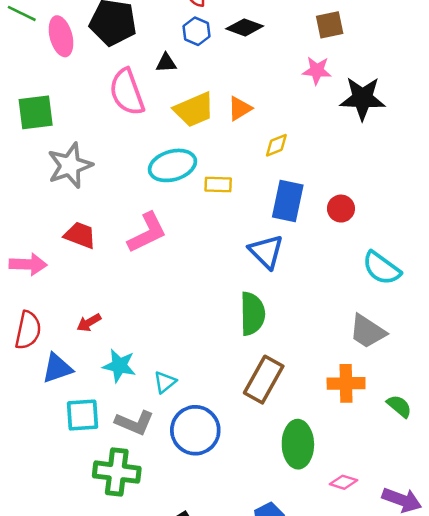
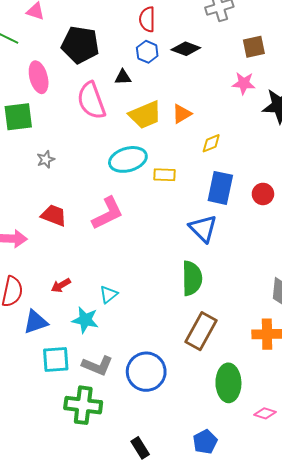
pink ellipse: (61, 36) -> (39, 77), moved
gray star: (70, 165) -> (46, 159), size x0.5
cyan triangle: (165, 382) -> (109, 295), moved

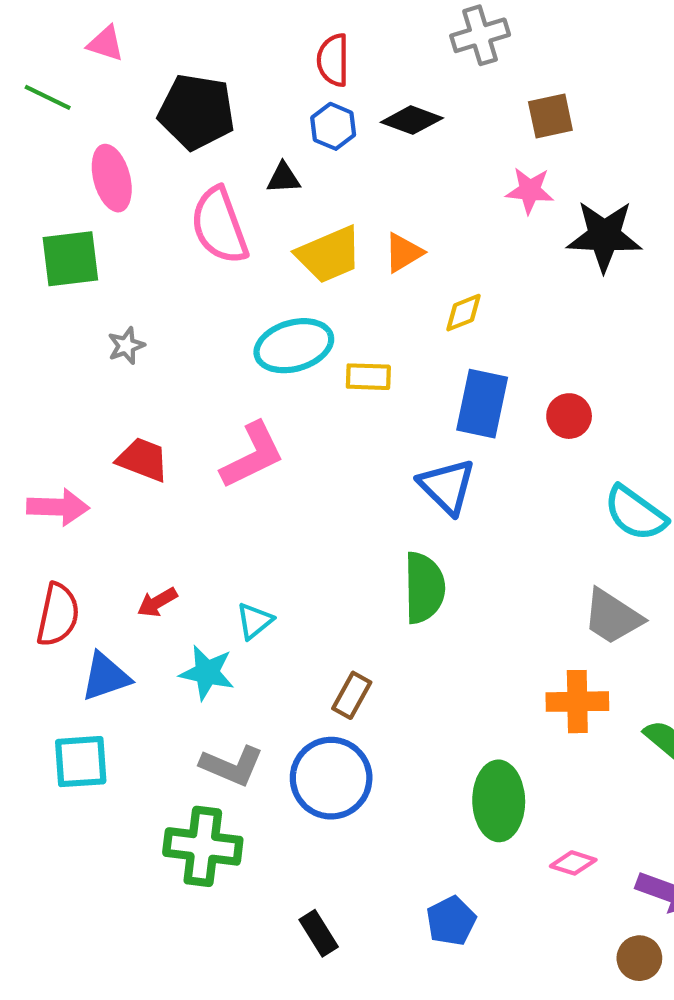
brown rectangle: (201, 331) -> (352, 695), moved, size x0.6
cyan square: (56, 359) -> (81, 762), moved

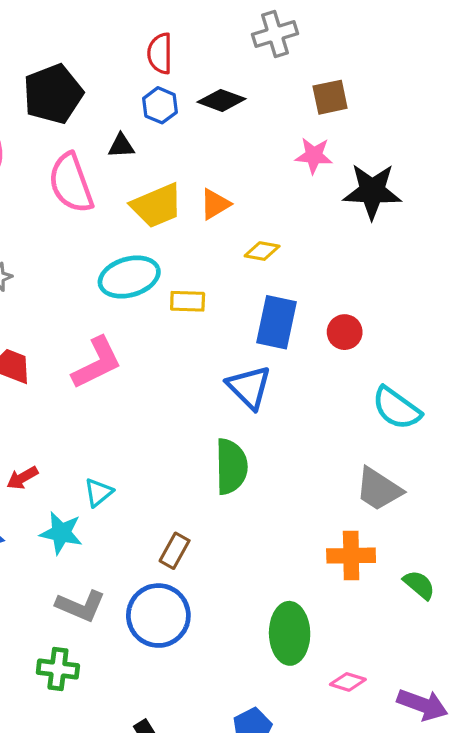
black pentagon: (197, 112) -> (53, 94), turned -30
yellow diamond: (464, 313) -> (262, 251), turned 32
green cross: (203, 846) -> (58, 669), size x0.7

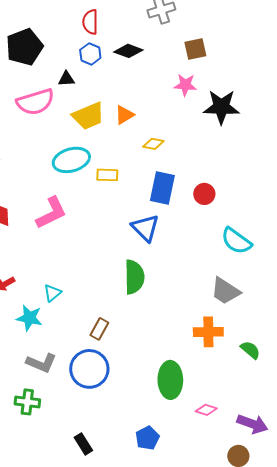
pink semicircle: (71, 183) -> (35, 102), turned -87

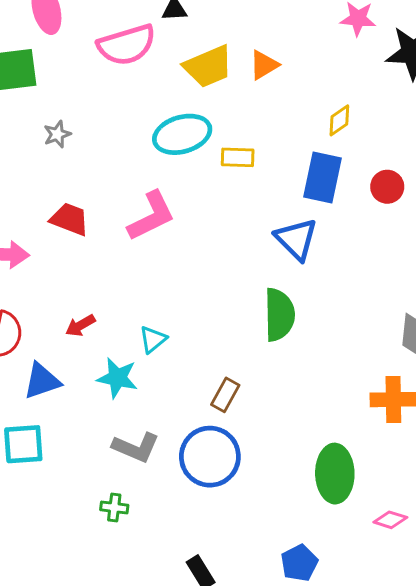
yellow diamond: (153, 144) -> (339, 120), moved, turned -45
green cross: (27, 402) -> (114, 507), size x0.7

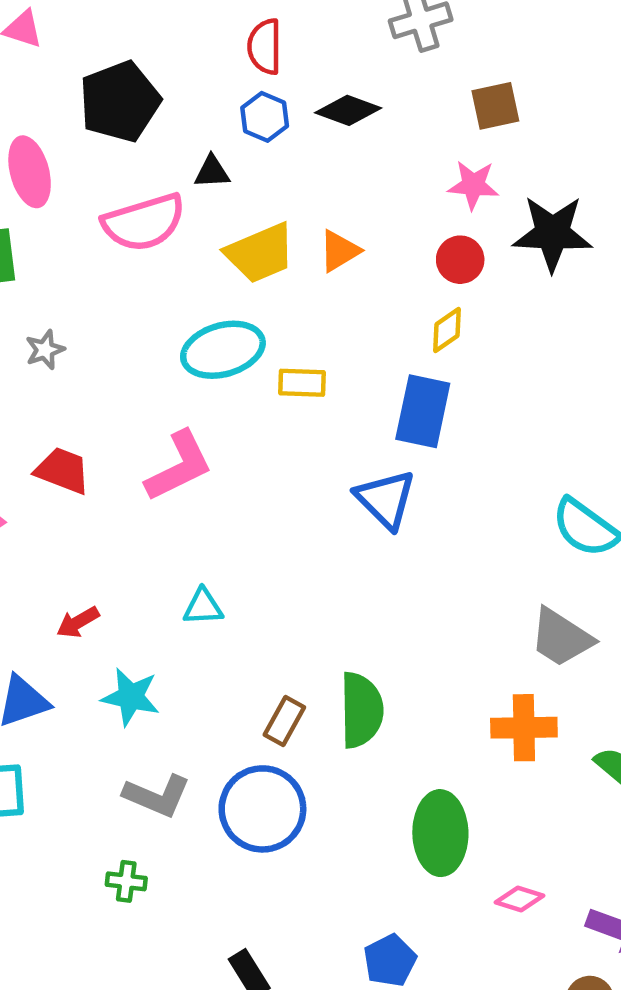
red circle: (387, 187) -> (460, 260), moved
green semicircle: (279, 315) -> (361, 710), moved
cyan triangle: (153, 339) -> (203, 607), moved, turned 36

